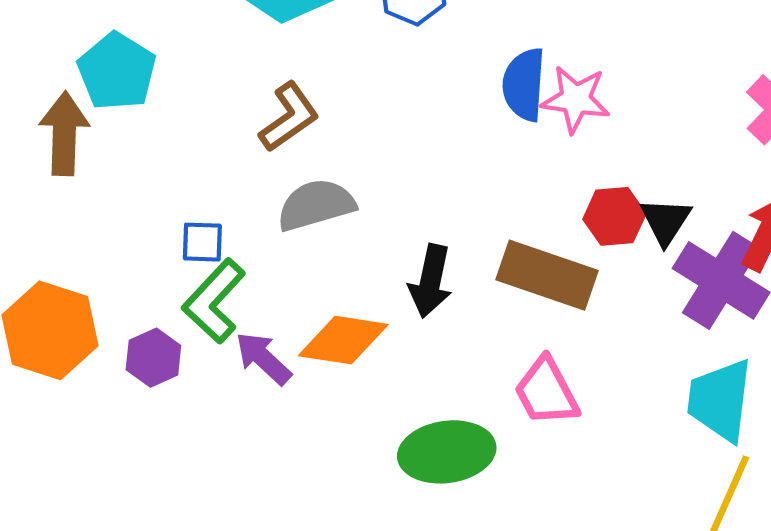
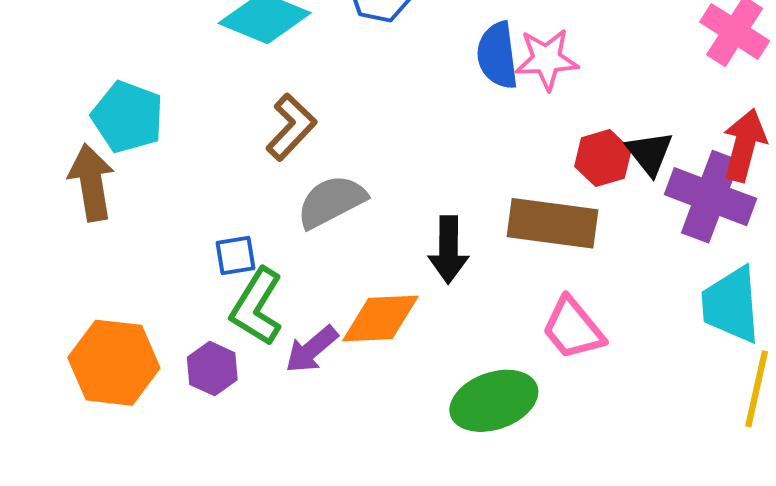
purple arrow: (263, 358) -> (312, 349), turned -72

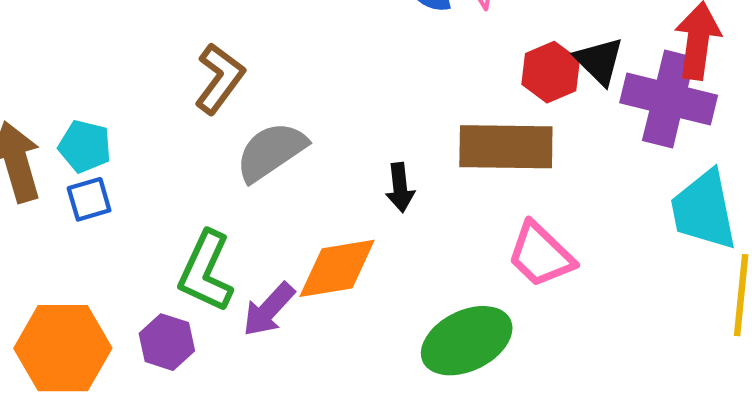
cyan pentagon: (128, 117) -> (85, 146), moved, size x0.7
black arrow: (448, 250) -> (400, 187), size x0.7
blue square: (236, 256) -> (89, 199), moved

